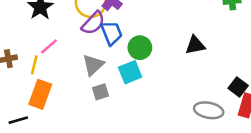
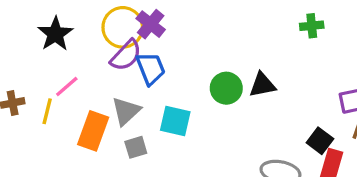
green circle: (140, 48) -> (226, 88), moved
cyan square: (130, 72) -> (175, 121), turned 35
orange rectangle: (40, 94) -> (93, 131), moved

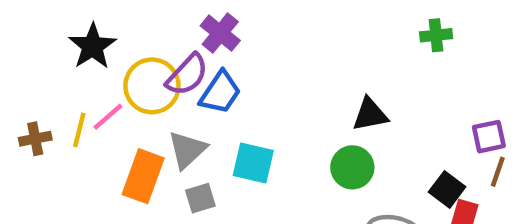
yellow circle: (123, 27) -> (152, 86), moved
blue trapezoid: (151, 68) -> (220, 92), turned 56
green circle: (226, 88) -> (352, 167), moved
yellow line: (47, 111) -> (79, 130), moved

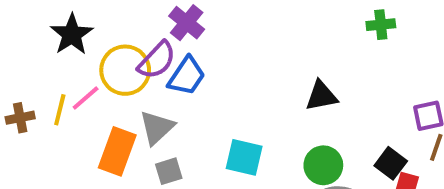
cyan square: (253, 163) -> (244, 157), moved
green circle: (352, 167) -> (323, 165), moved

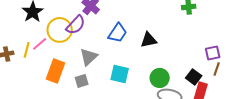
blue trapezoid: (187, 76) -> (118, 33), moved
black triangle: (321, 96) -> (149, 40), moved
gray triangle: (157, 128) -> (89, 57), moved

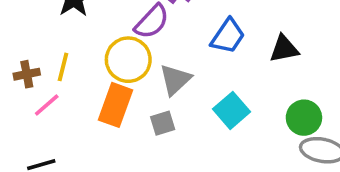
yellow circle: (60, 30) -> (128, 60), moved
pink line: (40, 44) -> (47, 105), moved
cyan square: (120, 74) -> (231, 110), turned 36

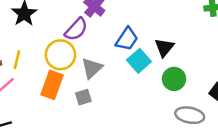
black triangle: (284, 49) -> (164, 48), turned -40
cyan square: (231, 110) -> (139, 61), moved
green circle: (304, 118) -> (174, 79), moved

